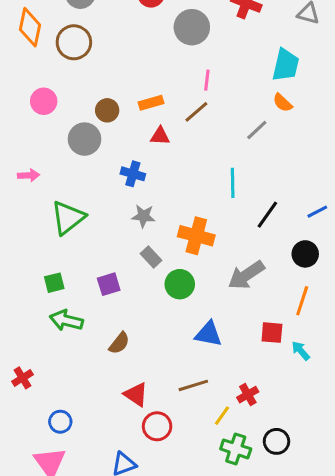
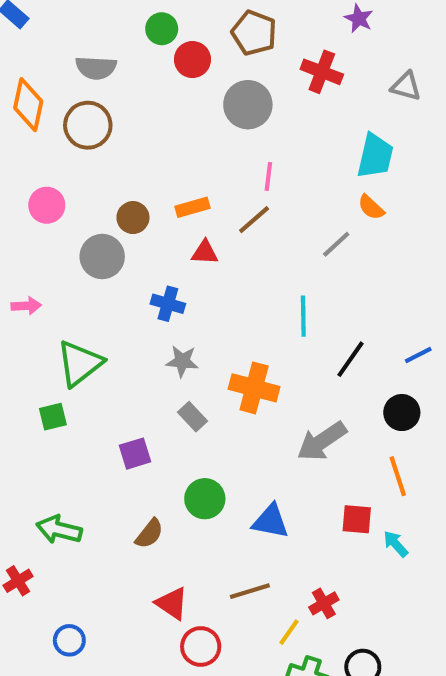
green square: (54, 283) -> (53, 417), moved
green circle: (180, 284) -> (205, 499), moved
orange line: (302, 301) -> (398, 476), turned -36
green arrow: (66, 320) -> (59, 530), moved

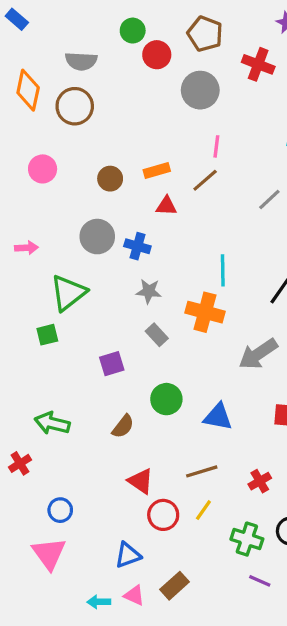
gray circle: (102, 257) -> (97, 237), moved
cyan line: (303, 316) -> (223, 270), moved
yellow line: (289, 632) -> (203, 510), moved

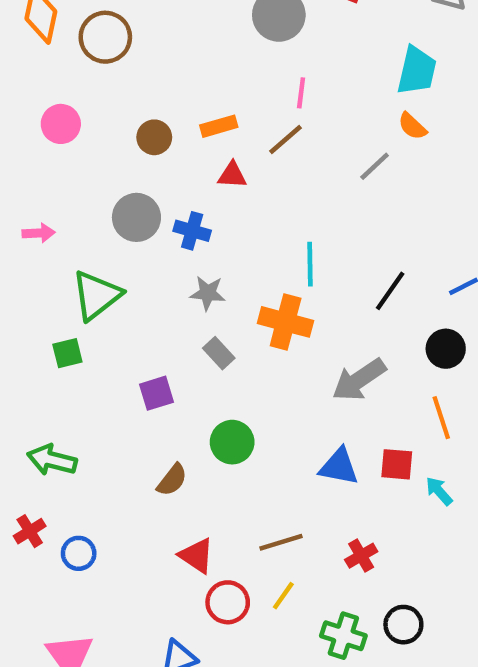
blue triangle: (218, 417) -> (339, 467), moved
green arrow: (52, 423) -> (52, 460), moved
blue circle: (60, 510) -> (79, 553), moved

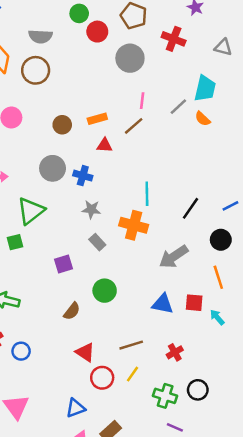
gray line: (375, 166) -> (178, 107), moved

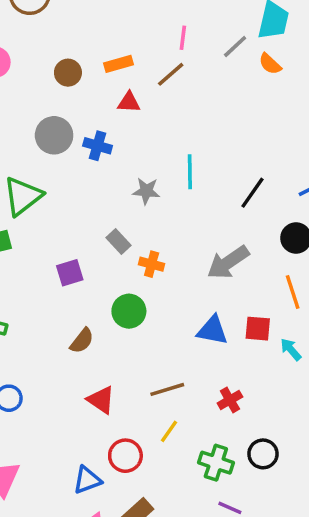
gray star: (91, 209) -> (146, 191), moved
orange cross: (134, 225) -> (152, 264), moved, size x0.6
red circle: (102, 378) -> (125, 456), moved

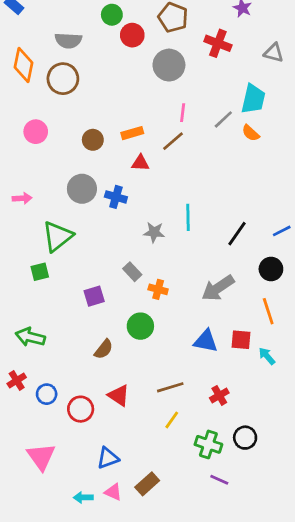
red circle: (125, 456) -> (81, 409), moved

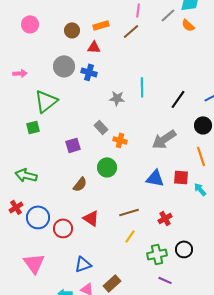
red triangle: (140, 163) -> (94, 47), moved
blue circle: (47, 394) -> (38, 217), size x1.5
green cross: (208, 444) -> (157, 254), turned -30

